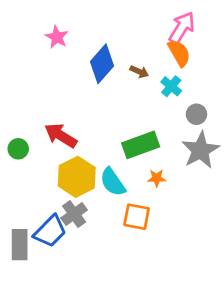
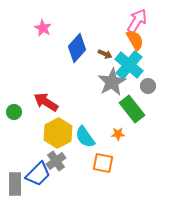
cyan cross: (171, 86) -> (129, 65), size x1.8
green rectangle: (141, 145) -> (132, 109), moved, turned 72
gray star: (200, 150) -> (112, 82), moved

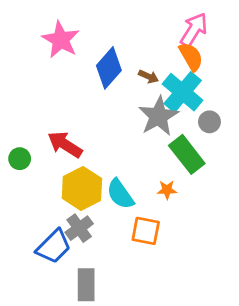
pink star: (43, 28) -> (61, 40), size x1.5
gray rectangle: (15, 184) -> (86, 285), moved

